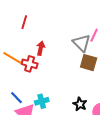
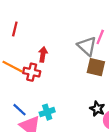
red line: (24, 22) -> (15, 29), moved
black star: (80, 104) -> (97, 109), moved

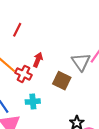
brown square: (96, 67) -> (62, 81), moved
cyan cross: (47, 112) -> (33, 102), moved

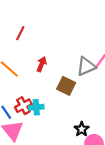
gray triangle: (81, 62) -> (86, 66), turned 42
red cross: (23, 74) -> (23, 106), moved, turned 35

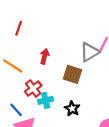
red cross: (23, 106) -> (33, 89), moved
black star: (82, 129) -> (72, 109), moved

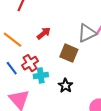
red arrow: (45, 56) -> (44, 33), turned 32
blue line: (16, 110) -> (12, 68), moved

